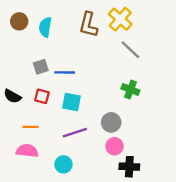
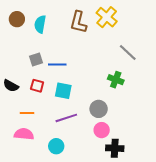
gray line: (130, 50) -> (128, 52), moved

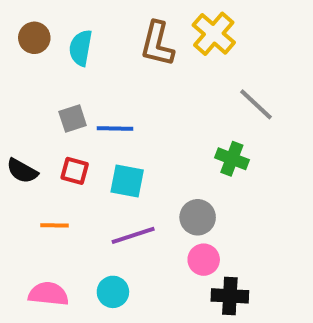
pink semicircle: (24, 134) -> (48, 294), moved

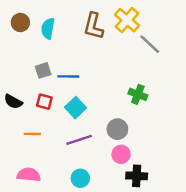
gray line: (256, 104) -> (150, 44), moved
cyan square: (127, 181) -> (75, 108), turned 36
cyan circle: (113, 292) -> (80, 178), moved

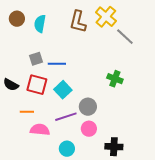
red square: (44, 102) -> (37, 85), size x1.5
gray circle: (117, 129) -> (88, 107), moved
pink circle: (121, 154) -> (89, 129), moved
pink semicircle: (29, 175) -> (40, 130), moved

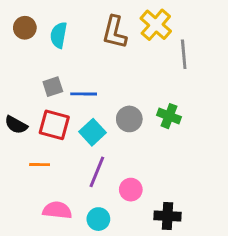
gray line: (125, 37) -> (184, 54), turned 42
gray circle: (88, 107) -> (129, 119), moved
purple line: (66, 117) -> (97, 172), turned -50
pink semicircle: (40, 130) -> (57, 210), moved

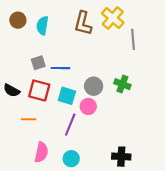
cyan square: (93, 132) -> (67, 96), turned -30
pink circle: (131, 190) -> (88, 106), moved
pink semicircle: (57, 210) -> (41, 152), turned 96

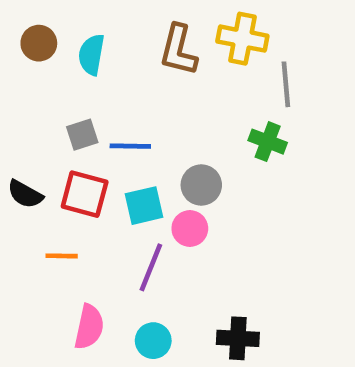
yellow cross: (113, 18) -> (242, 39), turned -30
green cross: (122, 84) -> (268, 142), moved
cyan square: (67, 96) -> (144, 206), turned -30
black cross: (121, 157) -> (238, 338), moved

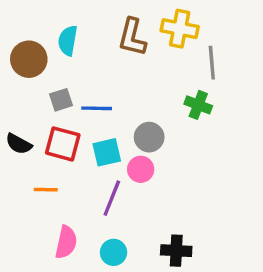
brown circle: (39, 43) -> (29, 59), moved, size x1.4

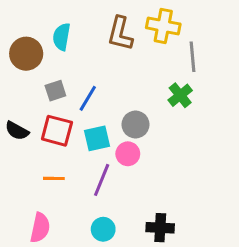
green cross: (198, 105) -> (180, 95), turned 30
blue line: (97, 108) -> (88, 98), turned -60
orange line: (46, 190) -> (54, 178), moved
pink semicircle: (66, 242) -> (40, 228), moved

